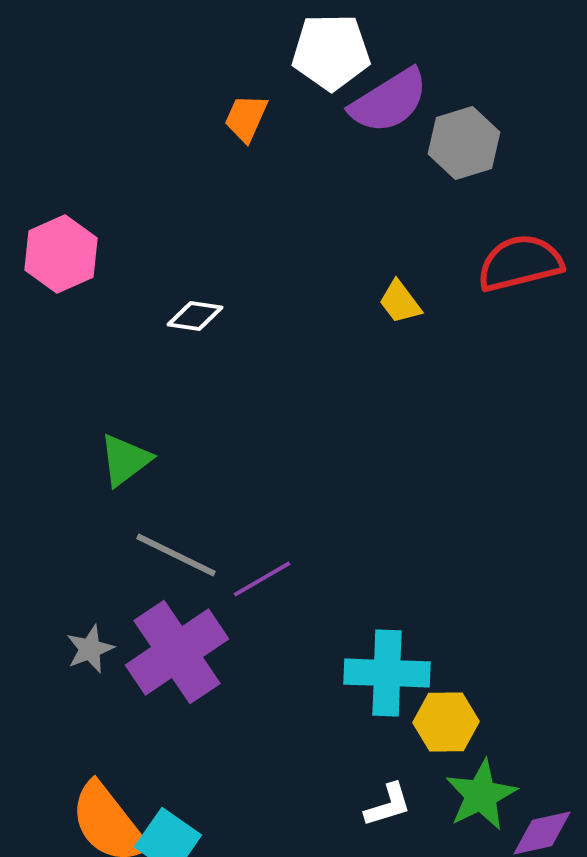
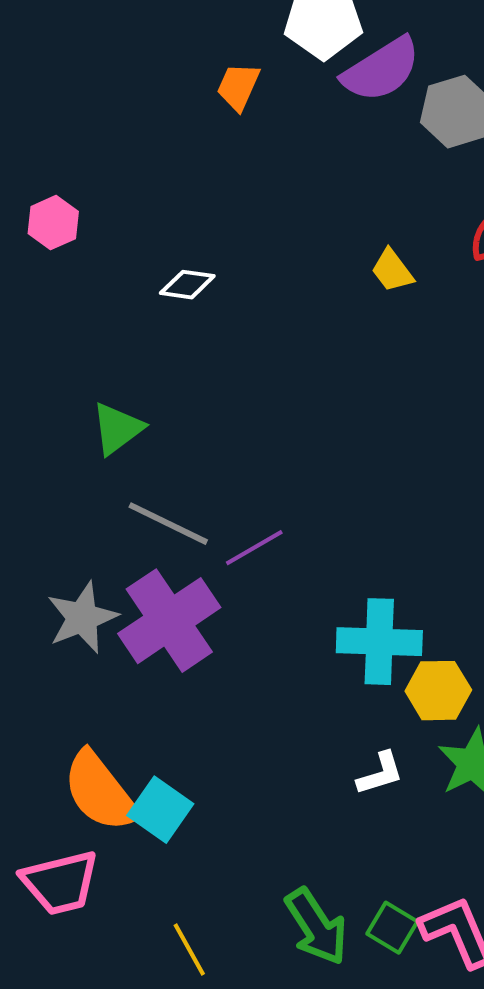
pink hexagon: (61, 254) -> (53, 223), size x0.7
gray star: (90, 649) -> (82, 618), size x1.5

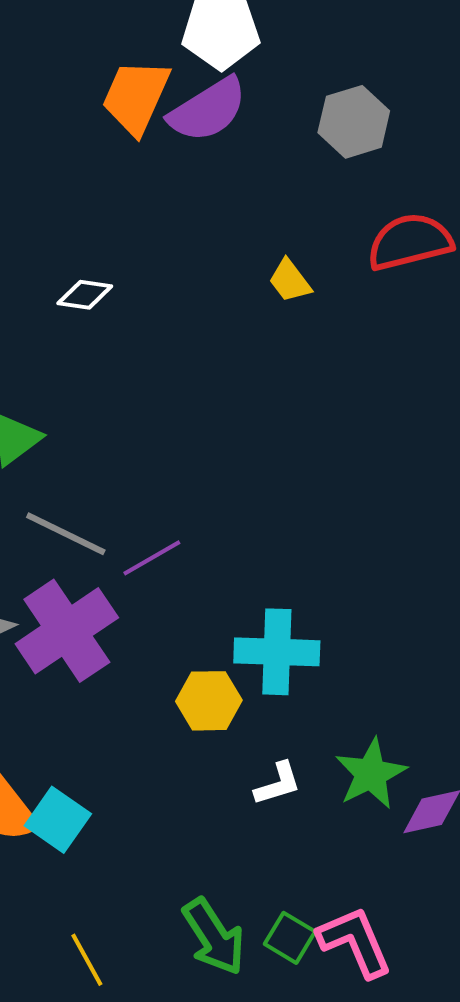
purple semicircle: (381, 70) -> (208, 110), moved
orange trapezoid: (238, 87) -> (136, 97), size x1.6
yellow hexagon: (438, 691) -> (209, 701), moved

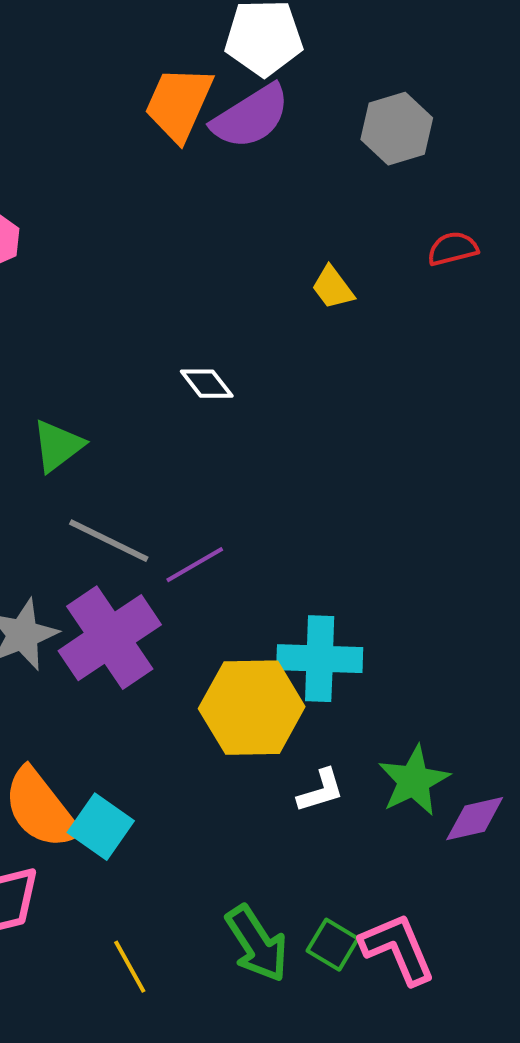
red semicircle: (410, 242) -> (453, 249), size x0.6
white diamond: (85, 295) -> (207, 384), moved, turned 44
yellow hexagon: (209, 701) -> (252, 708), size x1.6

